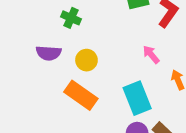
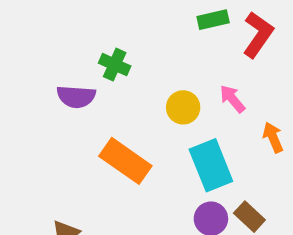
green cross: (71, 18) -> (115, 65), moved
yellow circle: (86, 60) -> (183, 107), moved

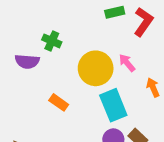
yellow circle: (183, 107) -> (96, 68), size x1.6
orange rectangle: (125, 161) -> (59, 102), size x0.6

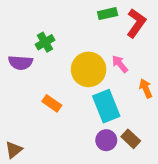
green cross: (52, 41) -> (45, 42), turned 36

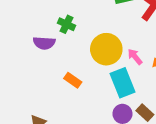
green cross: (45, 42) -> (66, 24), turned -35
pink arrow: (120, 64) -> (135, 57), moved

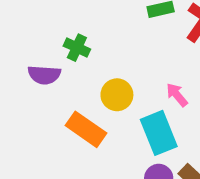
yellow circle: (106, 49) -> (117, 95), moved, size x0.7
orange rectangle: (73, 80) -> (86, 129), size x1.5

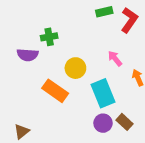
green cross: (77, 48) -> (49, 37), turned -35
pink arrow: (177, 95) -> (115, 58), moved

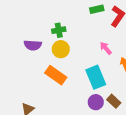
green cross: (49, 37) -> (59, 30), moved
yellow circle: (75, 68) -> (61, 49), moved

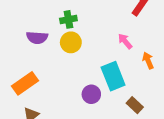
orange rectangle: (56, 75) -> (25, 83), moved, turned -70
purple circle: (96, 102) -> (91, 94), moved

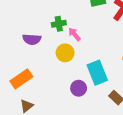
pink arrow: (125, 41) -> (74, 34), moved
yellow circle: (71, 42) -> (65, 53), moved

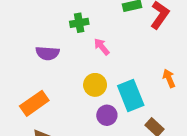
green cross: (59, 24) -> (79, 23), moved
yellow circle: (65, 53) -> (95, 85), moved

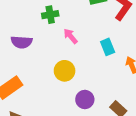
cyan rectangle: (131, 95) -> (108, 47), moved, size x0.6
purple circle: (107, 115) -> (85, 99), moved

